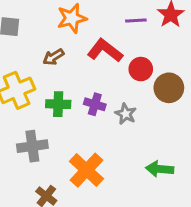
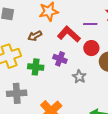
purple line: (136, 20) -> (90, 24), moved
purple cross: (95, 104) -> (60, 59), moved

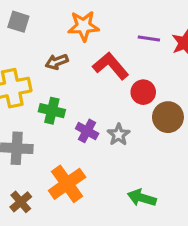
purple line: (90, 24) -> (149, 38), moved
purple cross: (60, 59) -> (87, 131), moved

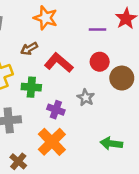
orange star: (84, 26) -> (46, 18), turned 30
purple line: (149, 38) -> (97, 29), moved
red L-shape: (111, 66) -> (59, 63), moved
purple cross: (87, 131) -> (56, 110), moved

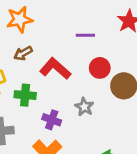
orange star: (46, 18) -> (20, 19), moved, turned -30
purple line: (97, 29) -> (85, 35), moved

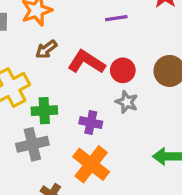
red circle: (100, 68) -> (123, 70), moved
green cross: (25, 95) -> (44, 111), moved

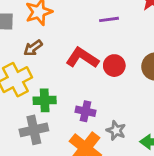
brown arrow: (46, 49) -> (33, 48), moved
gray star: (127, 102) -> (116, 130), moved

